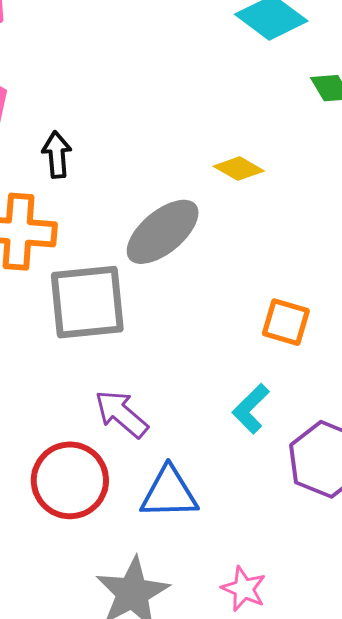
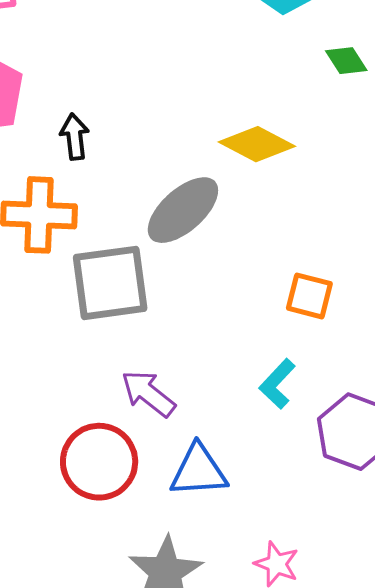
yellow diamond: (239, 169) -> (257, 144), size x1.5

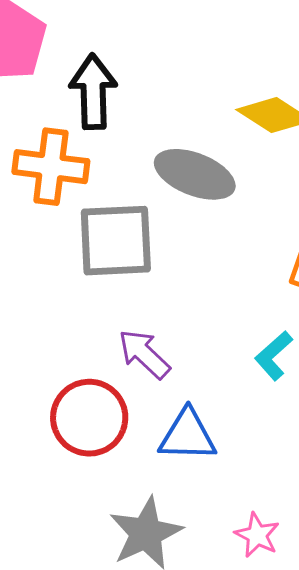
black arrow: (75, 137) -> (93, 92), size x1.6
gray ellipse: (183, 210) -> (195, 174), turned 58

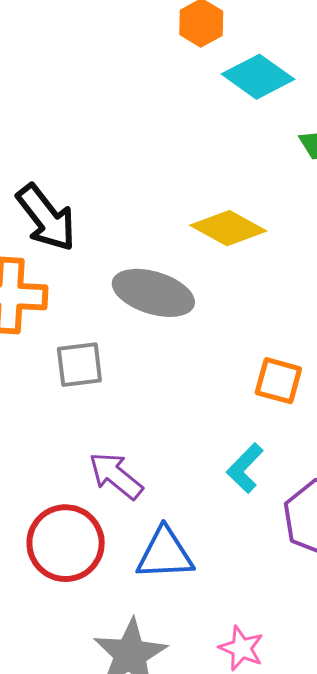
black arrow: (93, 92) -> (46, 218), turned 148
gray square: (116, 241) -> (79, 365), size x0.6

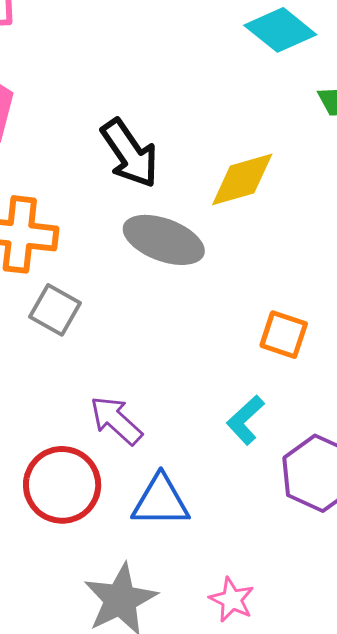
black arrow: (46, 218) -> (130, 153), moved
yellow diamond: (228, 228) -> (242, 179), turned -48
gray square: (79, 365) -> (55, 310), moved, turned 33

